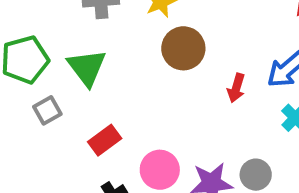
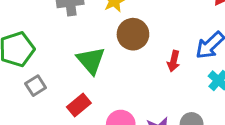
green triangle: (87, 67) -> (91, 60), moved

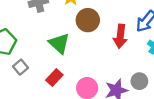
red arrow: (174, 61) -> (120, 36), size x1.5

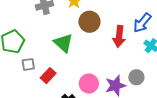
gray square: (21, 67) -> (28, 64), turned 32
red rectangle: (54, 78) -> (48, 76), moved

